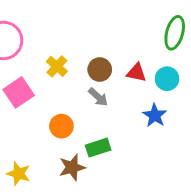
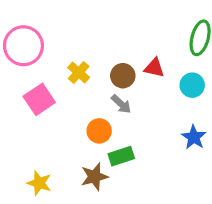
red triangle: (136, 73) -> (154, 68), moved
blue star: (155, 115) -> (194, 137), moved
orange circle: (61, 126) -> (99, 131), moved

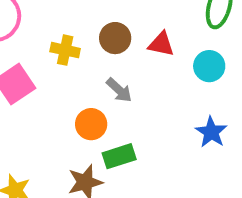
yellow cross: (79, 73) -> (65, 50), turned -30
brown circle: (123, 76) -> (115, 38), moved

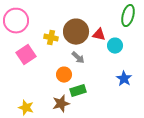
brown circle: (115, 38) -> (76, 32), size x1.6
cyan circle: (209, 66) -> (115, 46), moved

